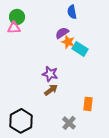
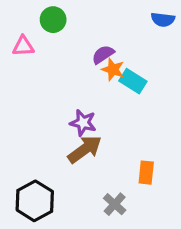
blue semicircle: (72, 12) -> (163, 20), moved, turned -72
green circle: (17, 17) -> (53, 20), moved
brown arrow: (51, 90) -> (85, 149), size x1.5

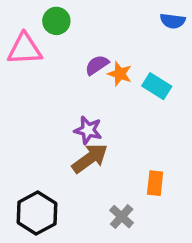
pink triangle: (23, 46) -> (25, 49), size x1.5
purple semicircle: (103, 55) -> (97, 65), moved
cyan rectangle: (133, 81) -> (157, 86), moved

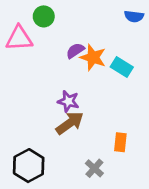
orange star: (120, 74) -> (93, 57), size x1.4

